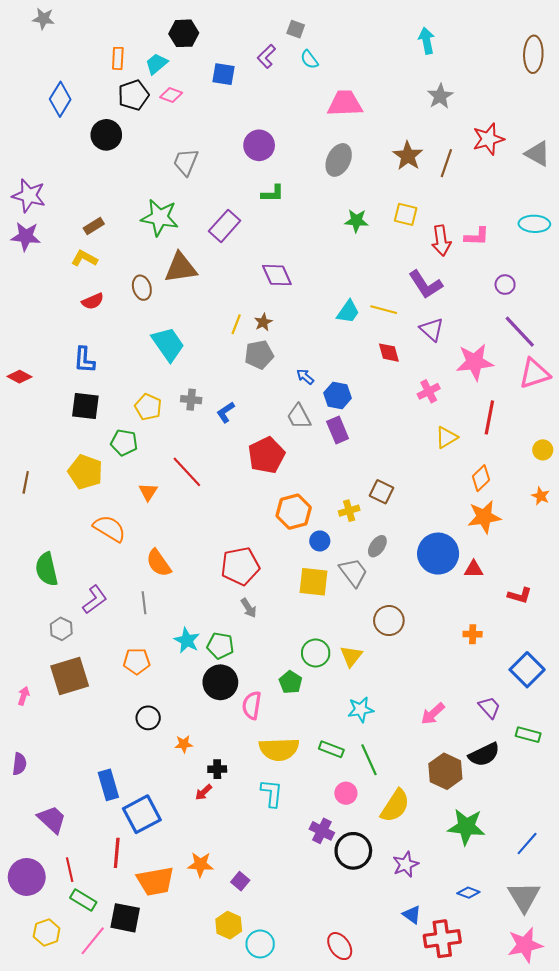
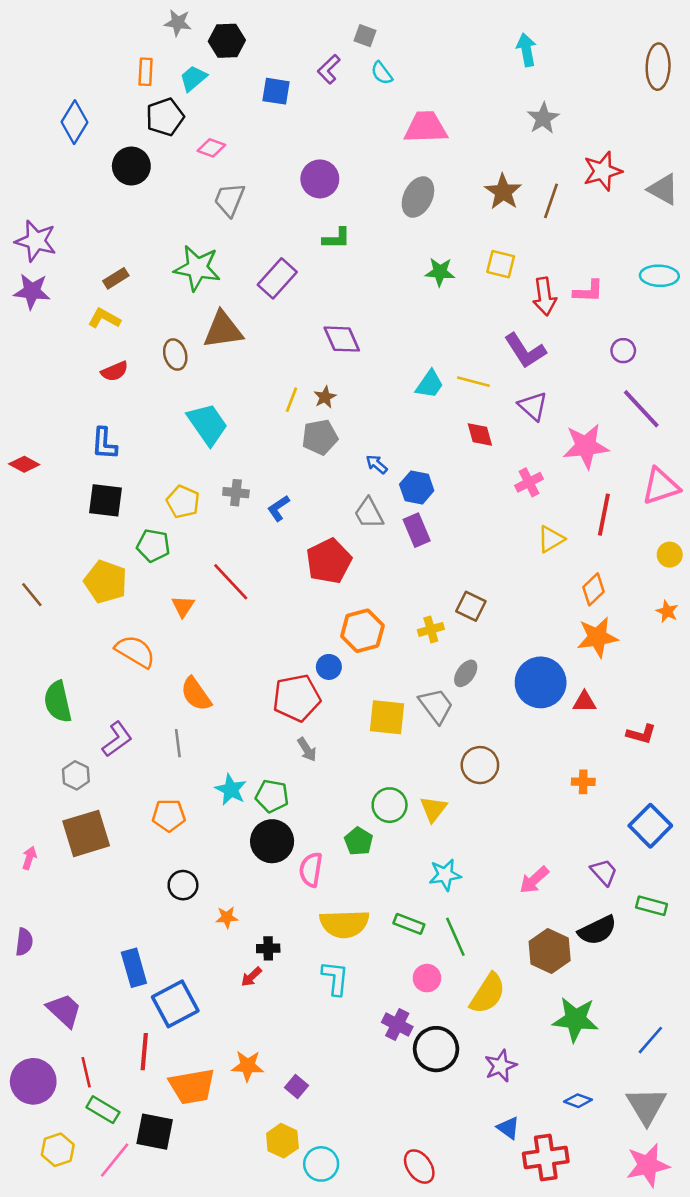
gray star: (43, 19) -> (178, 23), moved
pink diamond: (171, 95) -> (211, 148), moved
pink triangle: (534, 374) -> (661, 486), moved
brown line: (26, 482) -> (32, 595), turned -50
blue circle: (320, 541) -> (329, 667), moved

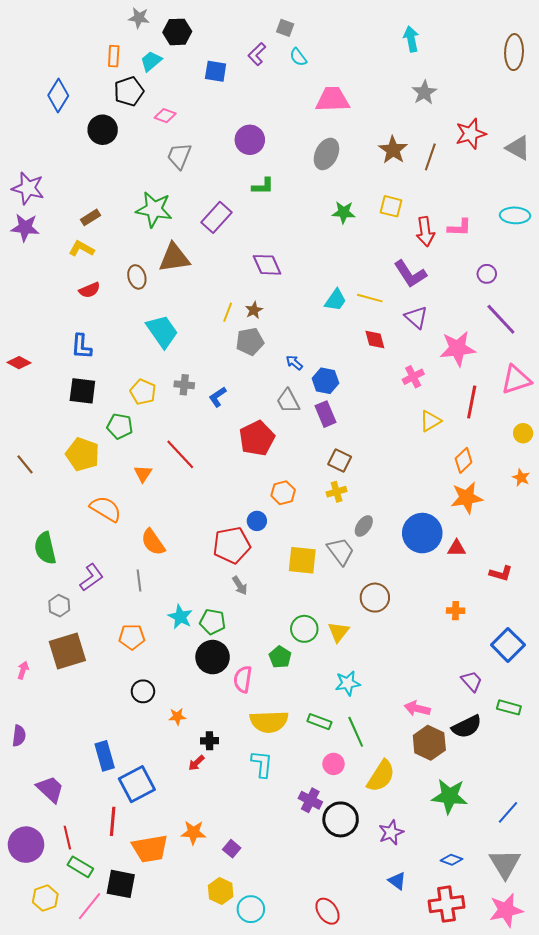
brown square: (471, 606) -> (340, 460), moved
orange hexagon: (362, 631) -> (283, 493), size x0.7
pink arrow: (534, 880) -> (417, 708), moved, turned 55
red cross: (546, 1158) -> (446, 904), moved

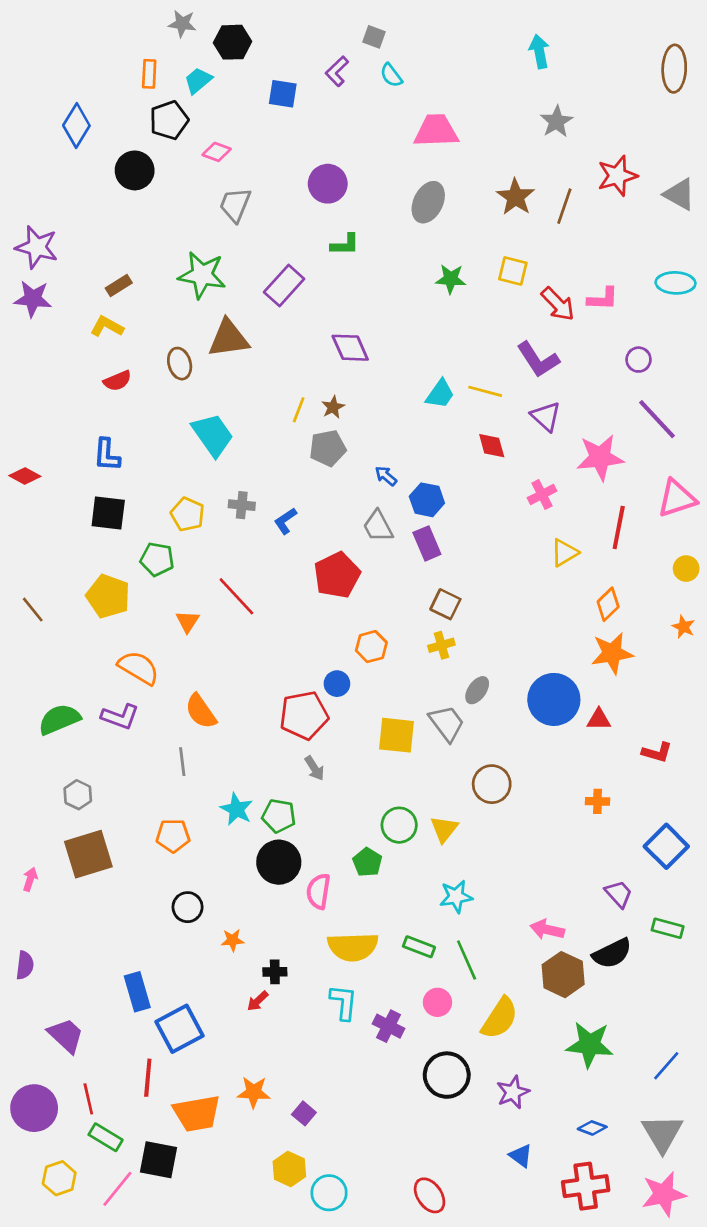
red arrow: (425, 232) -> (558, 304), turned -36
green semicircle: (45, 548) -> (59, 719), turned 80
purple L-shape: (92, 577) -> (120, 717), moved, turned 56
purple cross: (310, 800) -> (389, 1026), moved

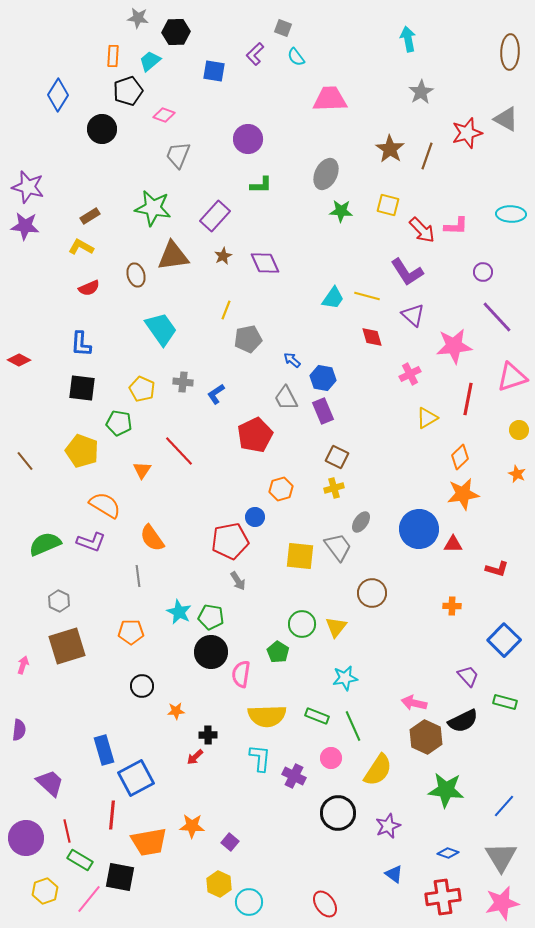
gray triangle: (679, 194) -> (506, 119), moved
gray ellipse: (428, 202) -> (326, 174), moved
brown star: (333, 407) -> (223, 256), moved

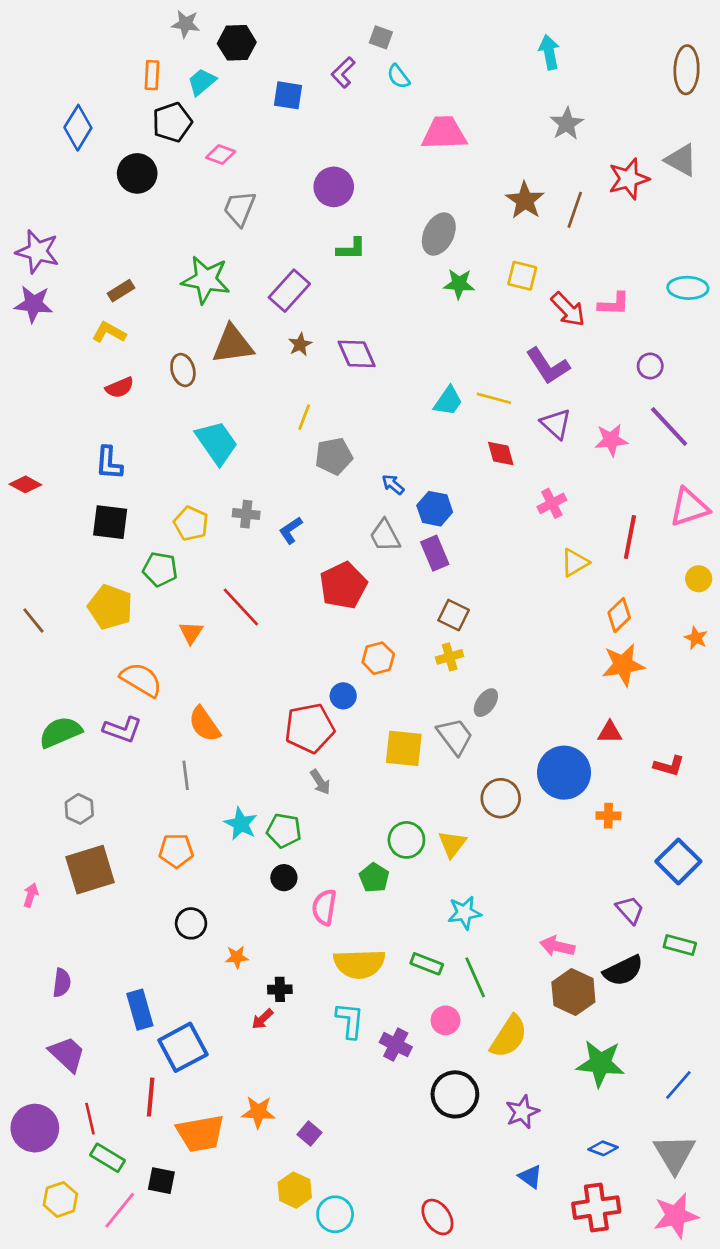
pink star: (454, 346) -> (611, 440), moved, size x0.7
blue circle: (419, 529) -> (564, 773), moved
black circle: (211, 652) -> (284, 878), size x0.6
purple semicircle: (19, 730) -> (62, 983), moved
black square: (120, 877) -> (161, 1181), size x0.7

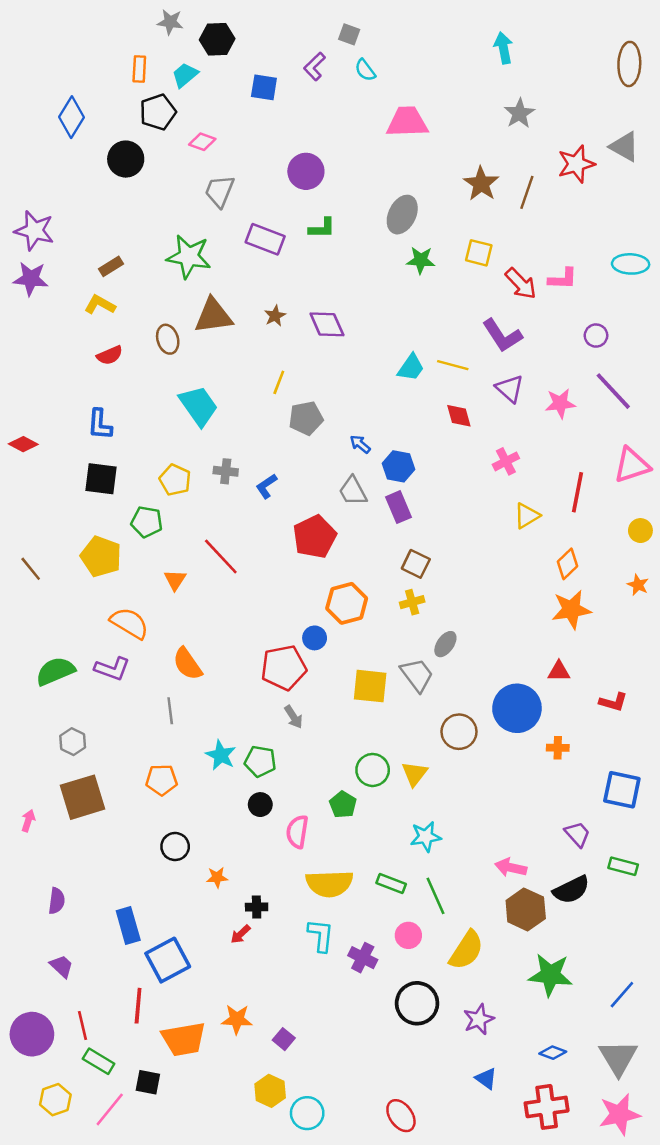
purple rectangle: (289, 291) -> (265, 239), moved, turned 69
orange hexagon: (378, 658) -> (347, 603), size x1.4
blue square: (678, 861) -> (622, 790), turned -33
purple trapezoid: (67, 1054) -> (62, 966), size x0.7

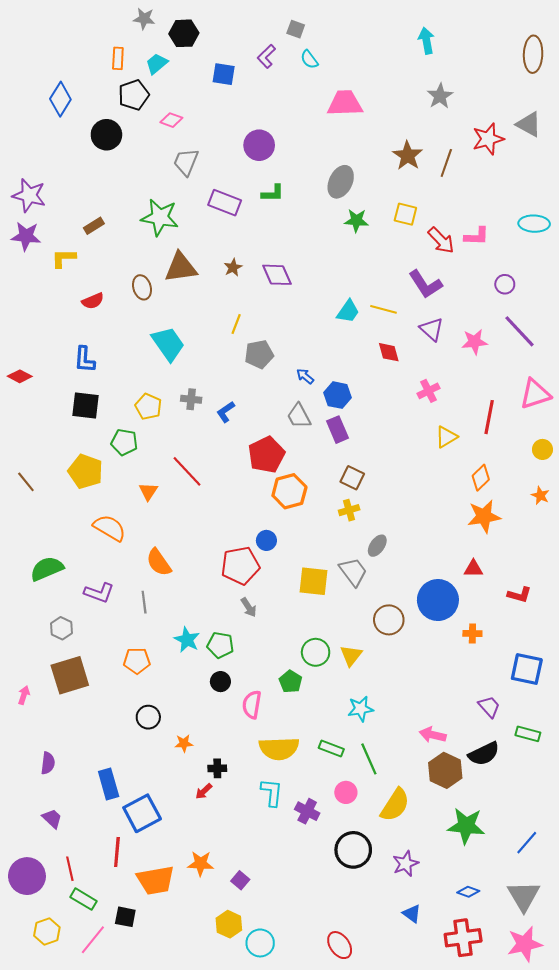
yellow L-shape: (100, 305) -> (64, 258), moved, turned -30
orange hexagon: (347, 603) -> (289, 491), moved
purple L-shape: (112, 669) -> (99, 593), moved

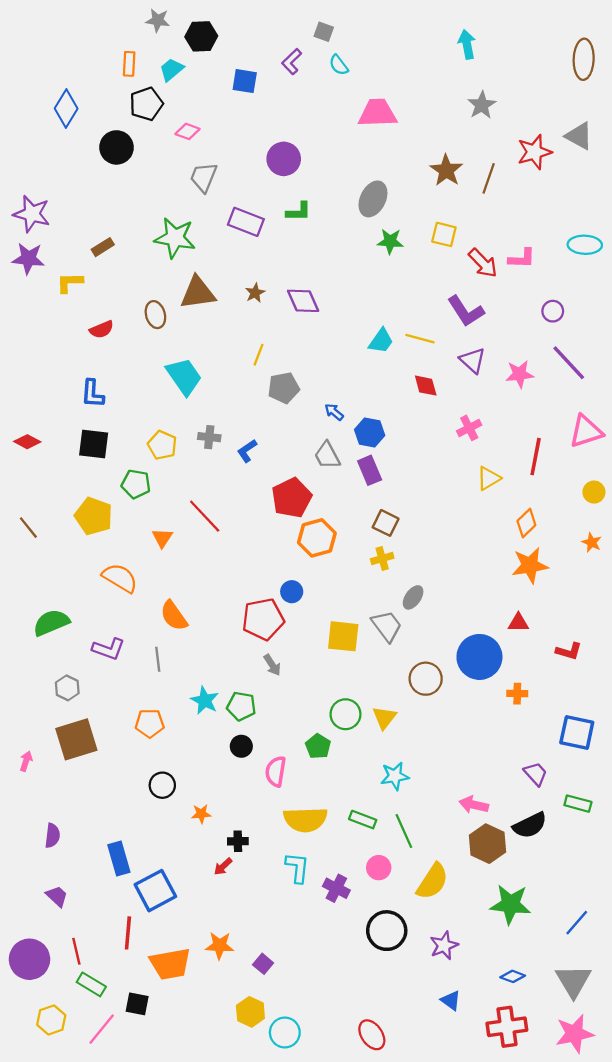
red diamond: (20, 376) -> (27, 442), moved

